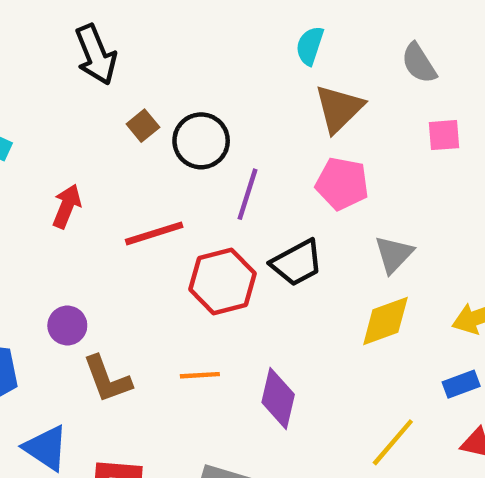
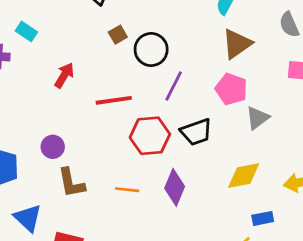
gray triangle: (394, 254) -> (257, 118), moved
blue rectangle: (461, 384) -> (263, 218), moved
purple diamond: (278, 398) -> (175, 187), moved

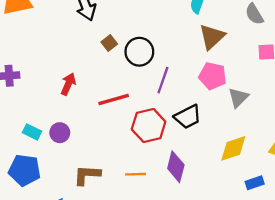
cyan rectangle: (26, 31) -> (32, 132), moved
purple circle: (53, 147) -> (60, 133), moved
brown L-shape: (71, 183) -> (87, 175), turned 112

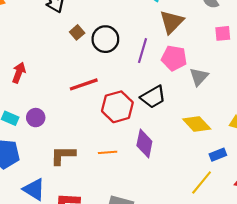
purple line: (163, 80) -> (143, 51), moved
red arrow: (68, 84) -> (19, 73), moved
yellow diamond: (233, 148) -> (197, 124), turned 68

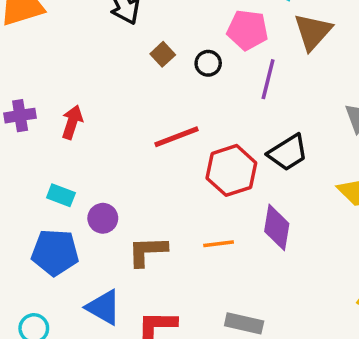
black circle: (105, 39) -> (208, 63), size x0.6
pink pentagon: (174, 58) -> (247, 30), moved
purple circle: (36, 118) -> (103, 218), moved

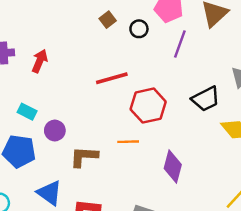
black trapezoid: (288, 153) -> (206, 99), moved
purple diamond: (277, 227) -> (173, 166), moved
orange line: (219, 244) -> (128, 142), moved

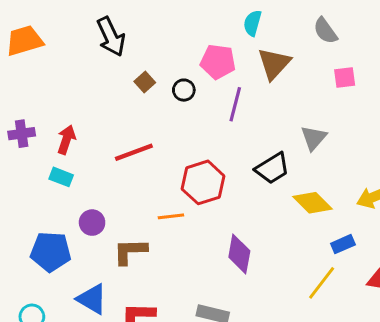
red line: (112, 78) -> (134, 152), moved
cyan rectangle: (27, 112) -> (61, 177), moved
orange line: (128, 142) -> (171, 216), moved

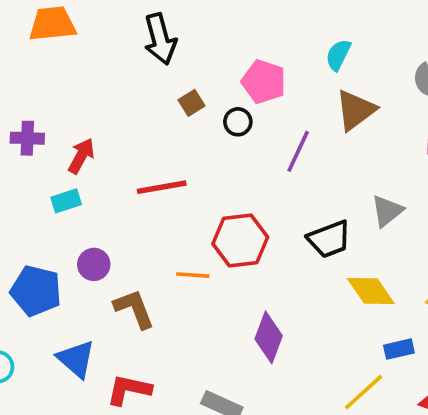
pink pentagon: (218, 62) -> (264, 82), moved
cyan rectangle: (61, 177) -> (66, 201), turned -50
brown L-shape: (130, 251) -> (134, 309), turned 60

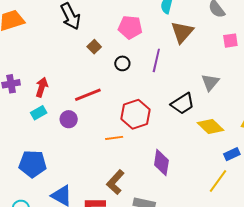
black circle: (238, 122) -> (122, 63), moved
purple circle: (94, 264) -> (69, 119), moved
brown L-shape: (134, 309) -> (115, 182), moved, turned -105

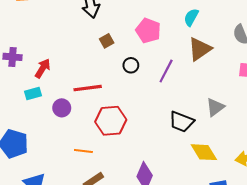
black trapezoid: (183, 104) -> (181, 122), turned 40
red hexagon: (136, 114) -> (111, 121), moved
orange line: (114, 138) -> (83, 151), moved

